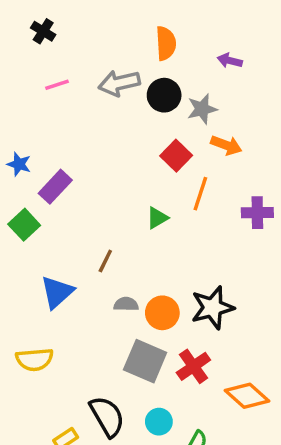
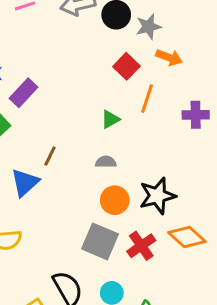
brown line: (105, 261) -> (50, 156), moved
gray semicircle: (126, 304) -> (106, 162), moved
orange diamond: (247, 396) -> (187, 237), moved

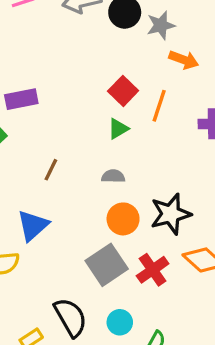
red square: (126, 66) -> (123, 91), moved
purple rectangle: (23, 93) -> (21, 99), turned 36
blue triangle: (25, 183) -> (33, 225), moved
gray square: (100, 241) -> (107, 265), turned 33

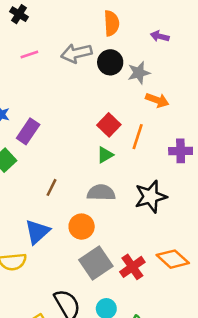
purple rectangle: (21, 99) -> (28, 131), turned -45
gray semicircle: (113, 176) -> (101, 193), size x1.5
black star: (171, 214) -> (151, 197), moved
orange circle: (123, 219) -> (82, 227), moved

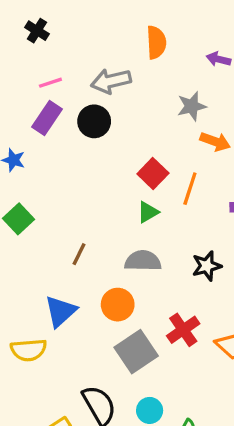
black circle: (110, 62) -> (94, 121), moved
purple rectangle: (28, 131) -> (47, 118), moved
black star: (151, 197) -> (207, 266), size x0.7
red cross: (132, 267) -> (183, 330), moved

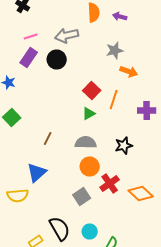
purple arrow: (218, 59) -> (120, 16), moved
orange circle: (118, 305) -> (90, 166), moved
gray square: (136, 352) -> (82, 196), size x0.7

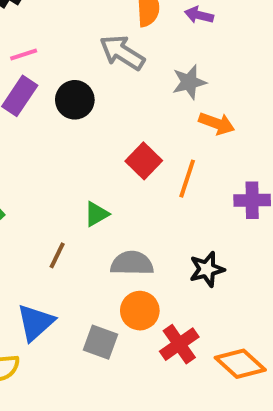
gray arrow: (67, 36) -> (122, 53), moved, turned 45
green triangle: (89, 114) -> (96, 214), moved
gray square: (82, 196) -> (100, 342), moved, turned -36

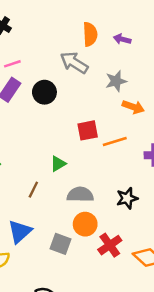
red square: (144, 161) -> (88, 130), turned 35
orange line: (187, 179) -> (115, 142), turned 55

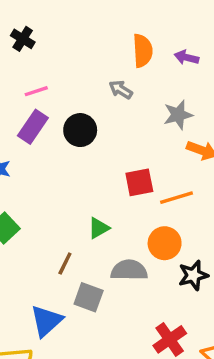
gray arrow: (74, 63) -> (121, 90), size x0.6
orange circle: (85, 224) -> (165, 243), moved
gray square: (60, 244) -> (89, 297), moved

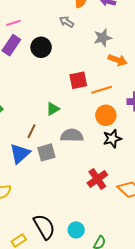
orange circle: (165, 243) -> (106, 115), moved
gray square: (89, 297) -> (46, 152), turned -36
blue triangle: (46, 321) -> (20, 153), moved

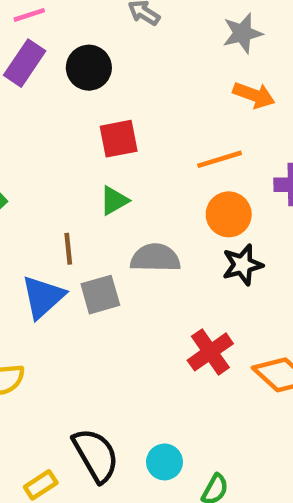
gray star: (103, 38) -> (242, 33), moved
red square: (78, 80) -> (119, 139), moved
brown line: (32, 131) -> (68, 249), turned -32

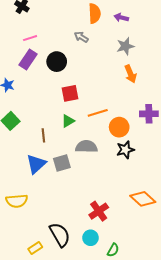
orange arrow: (254, 95) -> (130, 74), turned 48
orange line: (220, 159) -> (98, 113), moved
brown line: (68, 249) -> (43, 135), moved
red cross: (210, 352) -> (99, 211), moved

